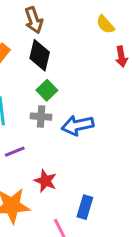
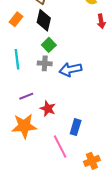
purple line: (15, 152) -> (26, 96), moved

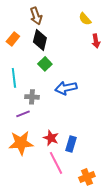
gray cross: (45, 63) -> (32, 97), moved
red star: (48, 109) -> (51, 138), moved

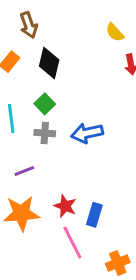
brown arrow: (36, 16) -> (29, 25), moved
green square: (45, 64) -> (45, 104), moved
gray cross: (32, 97) -> (45, 133), moved

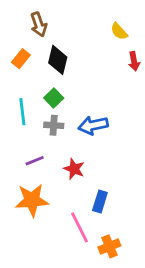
red star: (65, 206) -> (74, 169), moved
orange cross: (118, 263) -> (109, 246), moved

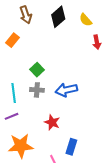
black diamond: (58, 60) -> (58, 17), moved, turned 35
cyan line: (22, 112) -> (14, 93), moved
purple line: (35, 161) -> (12, 116), moved

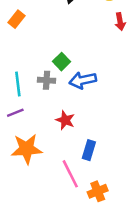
green square: (37, 70) -> (61, 62), moved

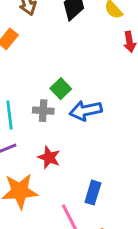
red star: (65, 120) -> (49, 157), moved

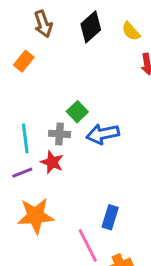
red star: (49, 157) -> (52, 162), moved

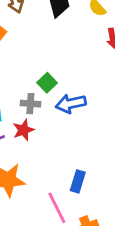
red star: (52, 162) -> (23, 130), turned 30

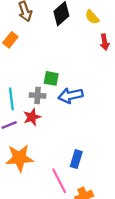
green square: (47, 83) -> (51, 78), turned -35

